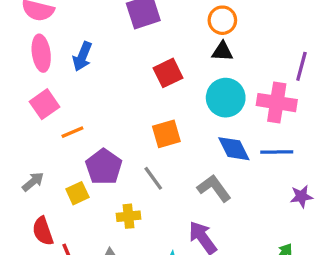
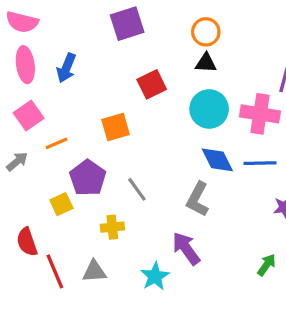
orange square: (166, 134) -> (116, 127), moved
gray arrow: (33, 182) -> (17, 161), moved
gray L-shape: (214, 188) -> (198, 199), turned -116

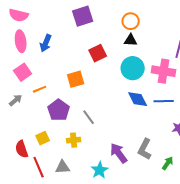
gray L-shape: (198, 199) -> (145, 149), moved
yellow square: (61, 204) -> (43, 138), moved

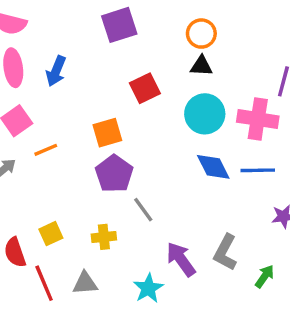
purple pentagon: (59, 110) -> (114, 174), moved
gray line: (89, 117) -> (143, 210), moved

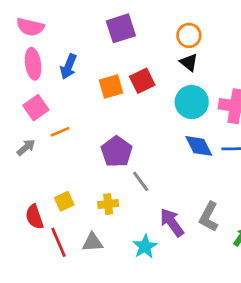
black triangle: (201, 66) -> (189, 62), turned 36
orange square: (107, 133) -> (111, 86), moved

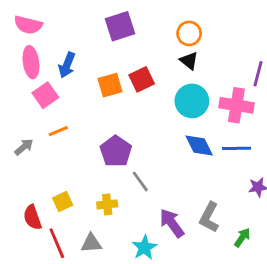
pink square: (36, 108) -> (45, 95), moved

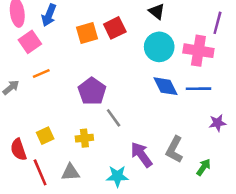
cyan star: (144, 248) -> (117, 176), turned 30

